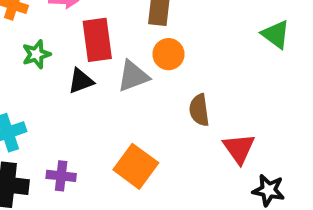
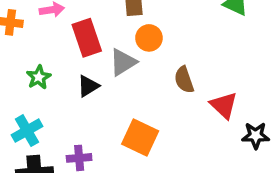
green star: (36, 54) -> (39, 77), moved
black triangle: (81, 81) -> (88, 86), moved

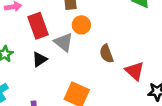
gray triangle: (123, 62) -> (64, 42), turned -48

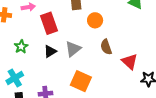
orange circle: (81, 25) -> (95, 20), moved
gray triangle: (64, 42) -> (73, 49), moved, turned 42

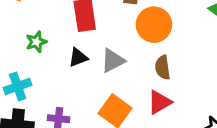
orange circle: (95, 20) -> (154, 25), size x1.5
red triangle: (130, 62) -> (159, 102), moved, turned 36

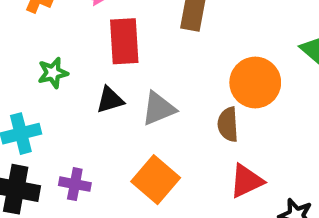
orange circle: (154, 25) -> (255, 82), moved
red triangle: (159, 102) -> (246, 181), moved

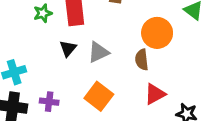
green star: (53, 73) -> (43, 13), moved
black triangle: (110, 100) -> (68, 49), turned -30

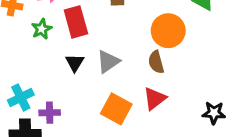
red triangle: (155, 94) -> (155, 99), moved
purple cross: (49, 102) -> (50, 113), moved

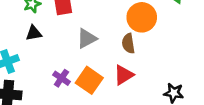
black triangle: (75, 63) -> (34, 33), moved, turned 42
purple cross: (50, 113) -> (61, 78), moved, turned 30

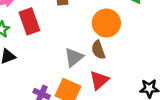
gray triangle: (87, 38) -> (74, 57), moved

